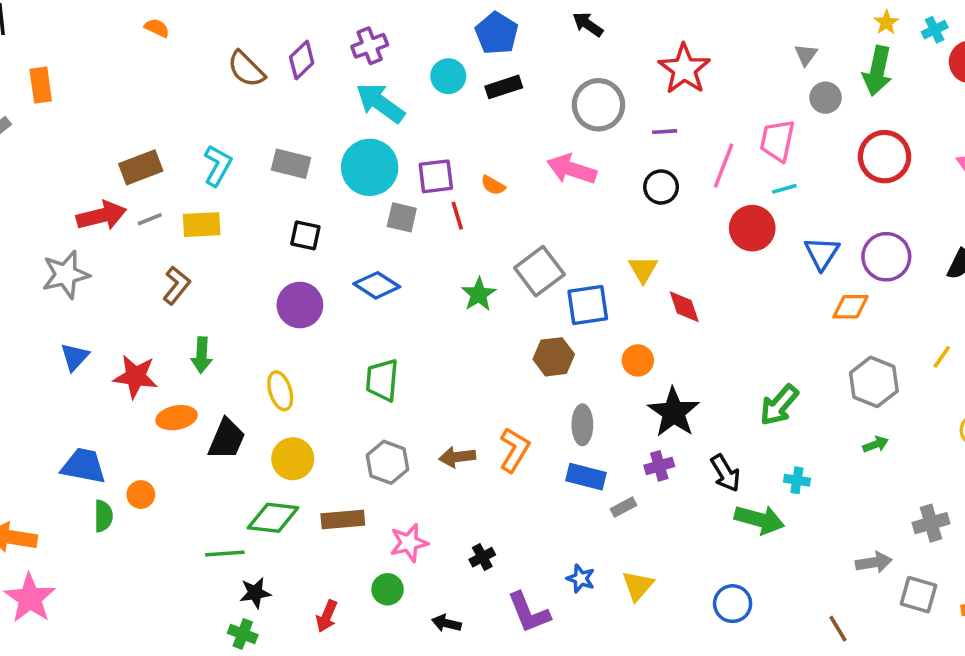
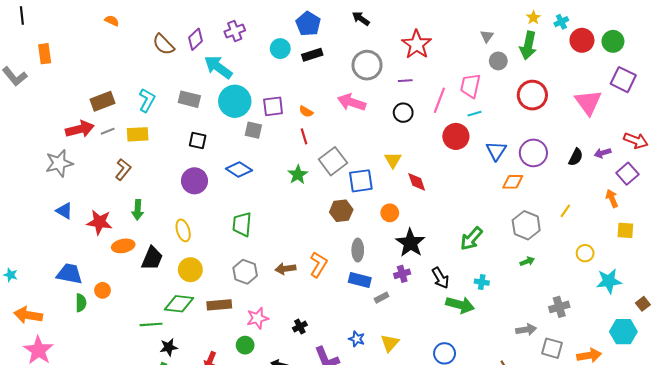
cyan arrow: (380, 103) -> (218, 67), moved
red line: (457, 216) -> (304, 136), moved
blue triangle: (75, 357) -> (64, 211), turned -42

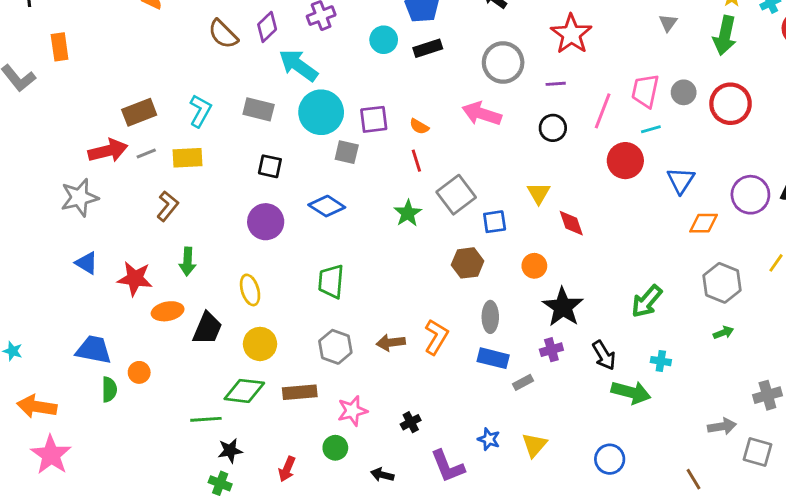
gray circle: (498, 61) -> (684, 92), moved
purple circle: (533, 153) -> (750, 195), moved
blue square: (361, 181) -> (495, 222), size x0.7

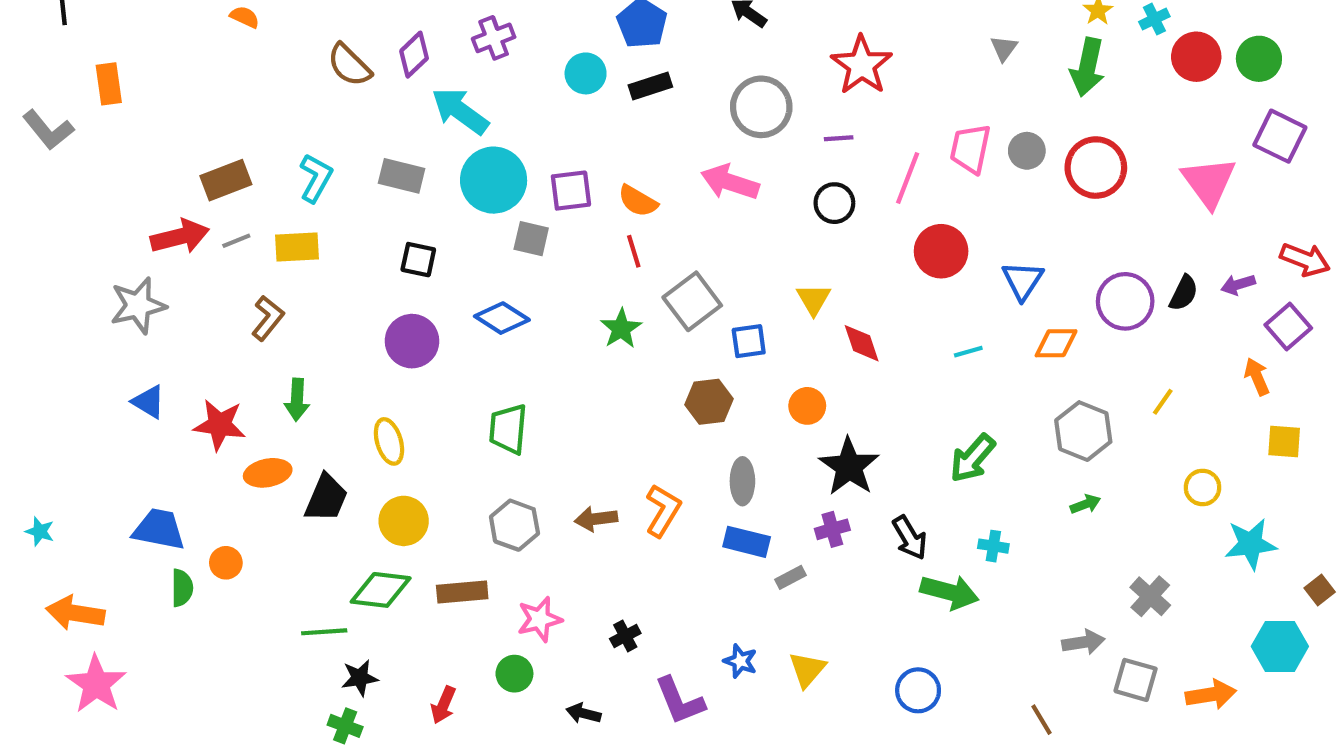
orange semicircle: (419, 126) -> (638, 201), size x1.4
cyan line: (651, 129) -> (968, 352), moved
gray cross: (767, 395) -> (1150, 596), turned -32

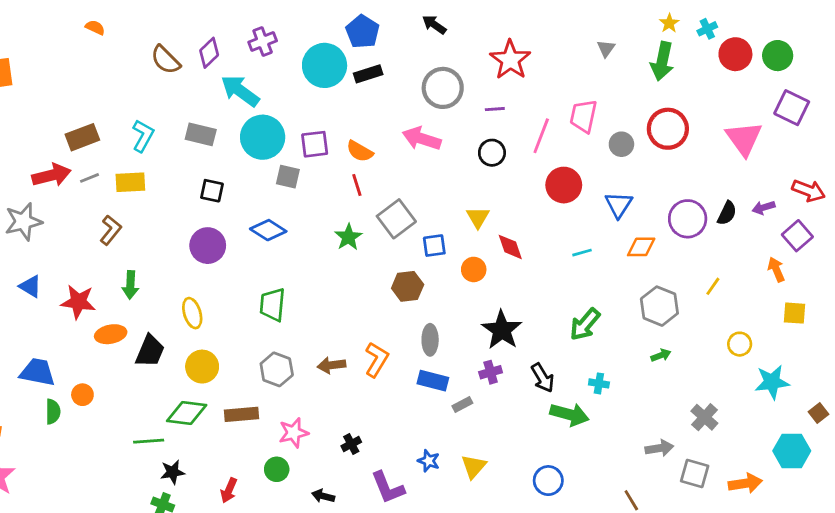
cyan circle: (586, 73) -> (325, 65), size x1.6
gray circle: (1027, 151) -> (621, 144), moved
orange circle: (807, 406) -> (474, 269), moved

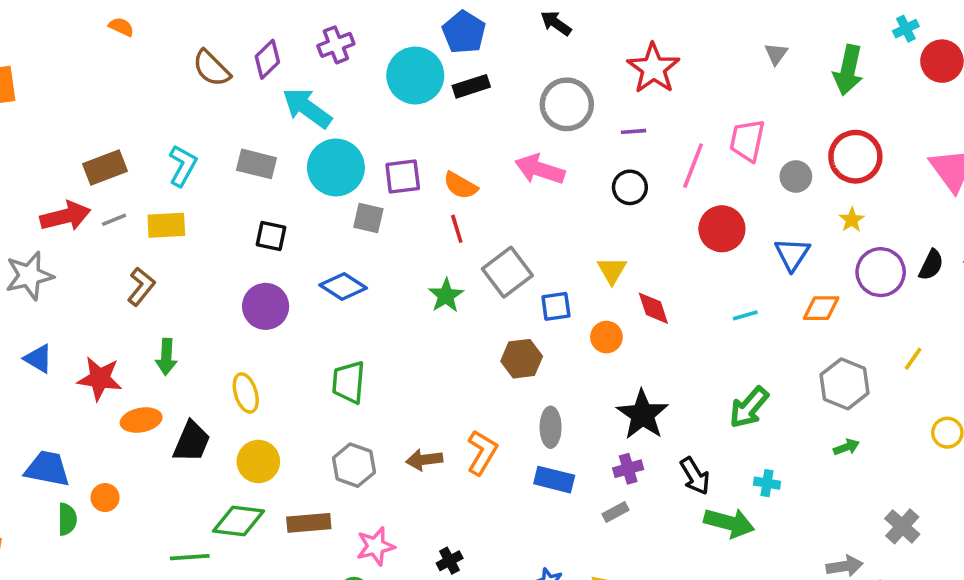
yellow star: (669, 23) -> (852, 220), moved
gray rectangle: (462, 405) -> (615, 512), moved

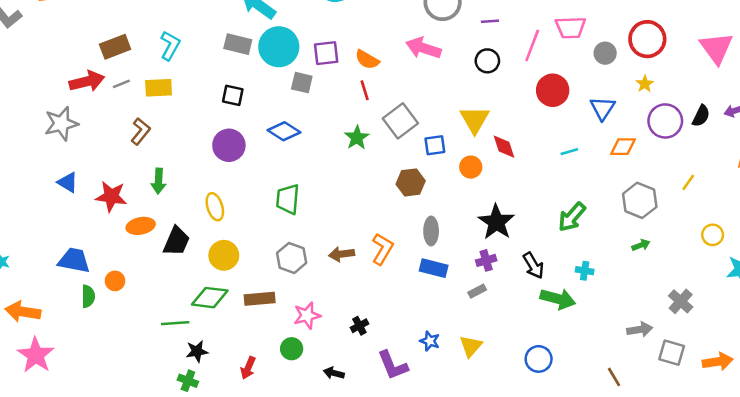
pink trapezoid: (747, 140) -> (571, 28), turned -104
gray rectangle: (257, 164) -> (238, 44), moved
yellow triangle: (612, 270) -> (475, 120), size x1.4

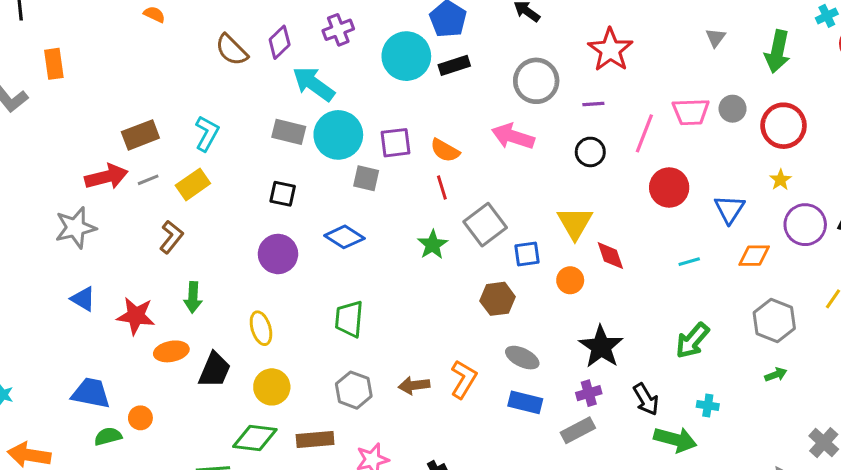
gray circle: (605, 53) -> (733, 109), moved
yellow rectangle: (159, 88) -> (193, 184), turned -32
gray ellipse: (431, 231) -> (522, 358), turned -64
gray rectangle: (477, 291) -> (578, 430), size x1.5
green semicircle: (88, 296) -> (108, 436), turned -105

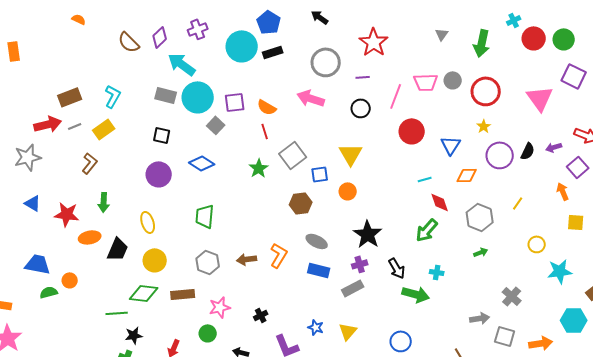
gray square: (366, 178) -> (216, 125), turned 30
red diamond: (610, 256) -> (440, 202), moved

